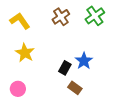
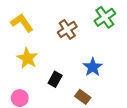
brown cross: (61, 17) -> (67, 29), moved
black rectangle: (65, 68) -> (55, 79), moved

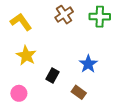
green cross: (105, 17) -> (100, 17), turned 36
brown cross: (67, 29) -> (64, 15), moved

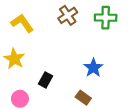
yellow star: (26, 56) -> (14, 59), moved
black rectangle: (53, 75) -> (46, 80), moved

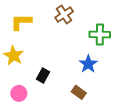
green cross: (106, 18) -> (100, 34), moved
yellow L-shape: (22, 23) -> (21, 22), turned -55

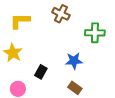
brown cross: (64, 15) -> (61, 14), turned -30
blue star: (88, 64) -> (74, 61), moved, turned 30

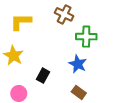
green cross: (95, 33) -> (86, 37), moved
blue star: (74, 61) -> (78, 64), turned 30

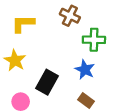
black rectangle: (43, 76) -> (47, 82), size x1.5

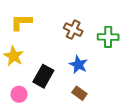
brown cross: (70, 16) -> (73, 30), moved
green cross: (94, 40) -> (108, 37), moved

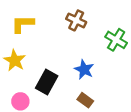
brown cross: (73, 30) -> (76, 20), moved
green cross: (108, 37) -> (116, 40), turned 30

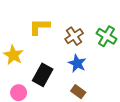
brown cross: (76, 20) -> (74, 36), moved, turned 30
yellow L-shape: (23, 24) -> (39, 27), moved

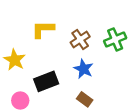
green cross: (106, 36) -> (115, 39), turned 36
black rectangle: (43, 75) -> (46, 81), turned 40

